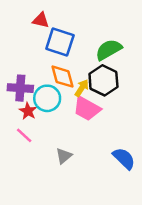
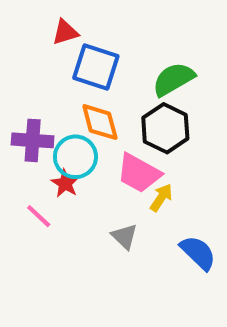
red triangle: (41, 20) -> (65, 32), turned -30
yellow arrow: (82, 88) -> (161, 198), moved
red star: (28, 111) -> (65, 183), moved
gray triangle: (64, 156) -> (124, 236), moved, turned -36

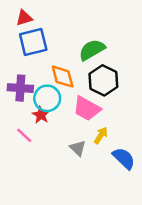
red triangle: (65, 32) -> (24, 18), moved
blue square: (96, 67) -> (33, 42), moved, turned -32
green semicircle: (173, 79) -> (92, 50), moved
yellow arrow: (161, 198) -> (101, 135), moved

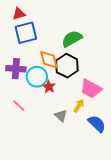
black hexagon: (103, 80) -> (67, 66), moved
pink trapezoid: (87, 109) -> (91, 89), moved
red star: (41, 115) -> (49, 87), moved

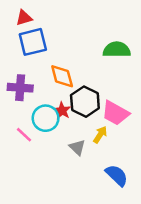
green semicircle: (72, 39) -> (117, 50), moved, turned 30
black hexagon: (67, 66) -> (85, 102), moved
cyan circle: (37, 77) -> (46, 118), moved
blue semicircle: (97, 124) -> (117, 175), moved

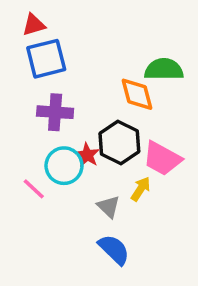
orange diamond: (62, 76) -> (137, 94), moved
purple cross: (20, 88) -> (55, 112), moved
blue semicircle: (117, 175) -> (114, 249), moved

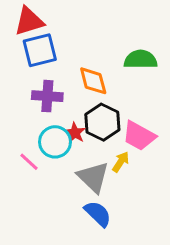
red triangle: (34, 25) -> (29, 21), size x1.5
orange diamond: (137, 94) -> (93, 81), moved
gray triangle: (109, 207) -> (93, 177), size x1.6

